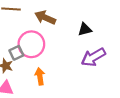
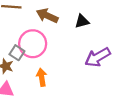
black triangle: (85, 29) -> (82, 21), moved
gray square: (16, 53) -> (17, 53), turned -32

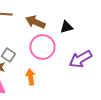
pink circle: (33, 44) -> (42, 47), moved

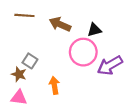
pink circle: (42, 47) -> (83, 52), moved

